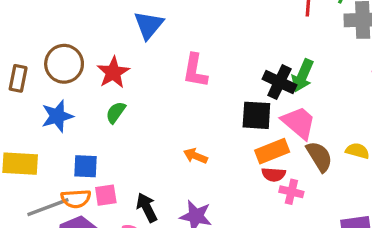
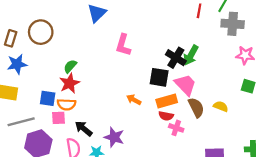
red star: (113, 72) -> (69, 83), moved
blue star: (57, 116) -> (17, 64), moved
orange arrow: (195, 156) -> (134, 100), moved
orange semicircle: (76, 199) -> (67, 104), moved
black arrow: (147, 208) -> (84, 129), turned -30

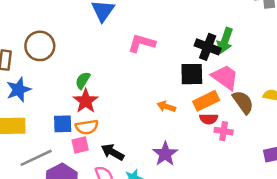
pink L-shape: (123, 45) -> (142, 43), turned 100
purple star: (114, 137) -> (165, 154), moved, turned 30

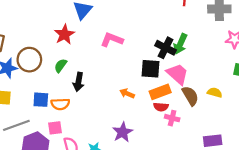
brown circle: (40, 46) -> (29, 60), moved
red star: (86, 101) -> (64, 34), moved
pink square: (80, 145) -> (55, 128), moved
black arrow: (113, 152) -> (78, 82), moved, turned -114

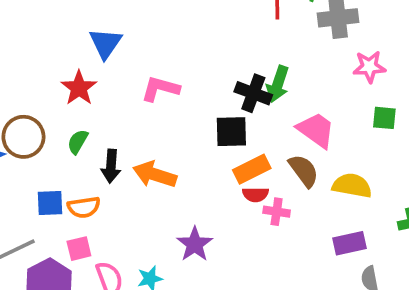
pink trapezoid: (177, 74) -> (316, 130), moved
orange arrow: (127, 93) -> (155, 174), moved, size x1.6
yellow semicircle: (215, 93) -> (352, 186), moved, size x1.5

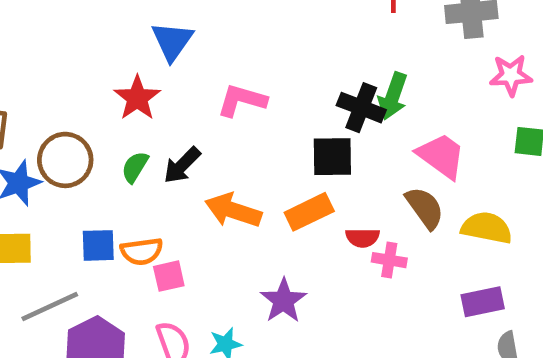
black arrow: (111, 166) -> (182, 165), moved, turned 40
orange rectangle: (252, 169) -> (309, 212), moved
pink square: (79, 249) -> (169, 276), moved

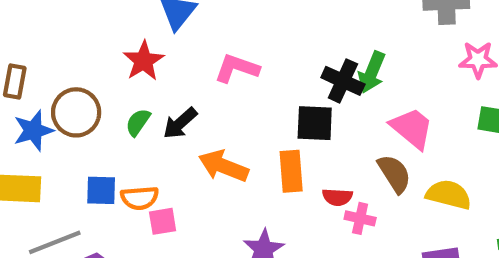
orange rectangle: (309, 212) -> (291, 171), turned -72

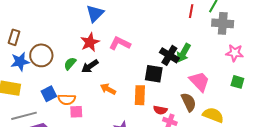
red star: (144, 61) -> (90, 42), moved
orange arrow: (223, 166) -> (108, 89), size x0.7
blue square: (101, 190) -> (49, 94), turned -35

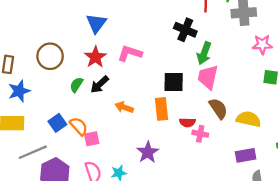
brown circle: (41, 55) -> (50, 56), moved
black cross: (169, 55) -> (185, 30), moved
pink trapezoid: (199, 82) -> (208, 77), moved, turned -115
orange semicircle: (67, 99) -> (79, 126), turned -126

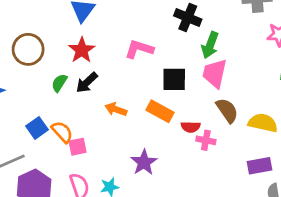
pink L-shape: (130, 53) -> (139, 49), moved
orange rectangle: (162, 109) -> (160, 111), turned -55

